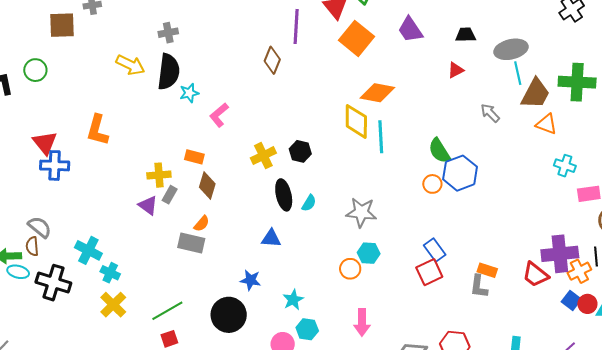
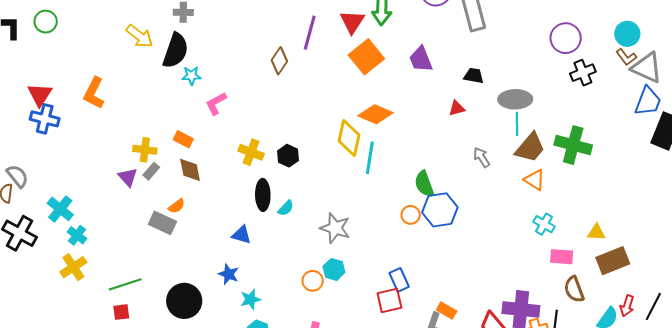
yellow cross: (263, 156) -> (251, 152), turned 35
brown diamond: (207, 185) -> (190, 170), turned -40
blue star: (250, 280) -> (229, 274), moved

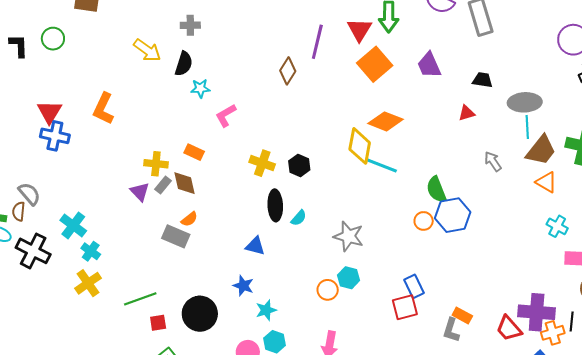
black semicircle: (176, 51) -> (184, 64), size x0.7
cyan line: (370, 158) -> (381, 165), turned -76
brown diamond: (190, 170) -> (184, 183), moved
red square: (121, 312) -> (158, 323), moved

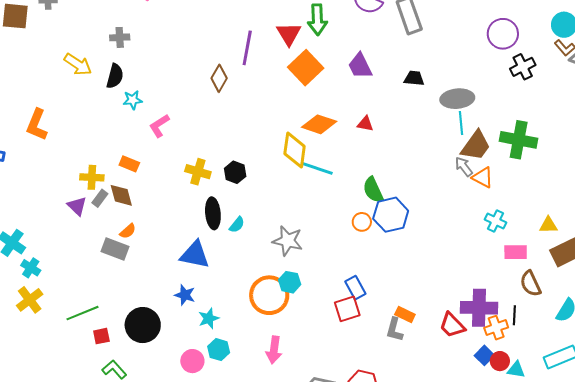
red triangle: (467, 113) -> (365, 124), moved, turned 30
gray arrow: (493, 161) -> (464, 167), moved
blue triangle: (255, 246) -> (195, 255), size x1.5
orange circle: (328, 290) -> (269, 295), size x1.8

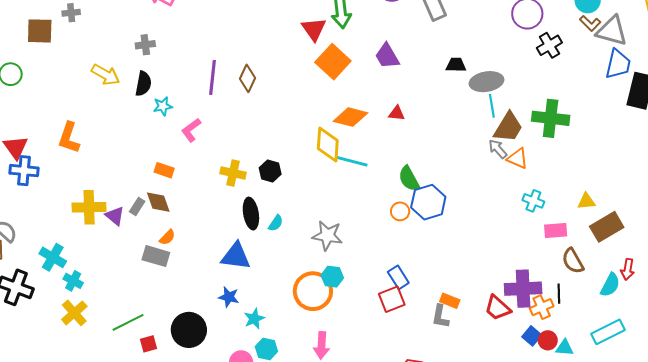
purple line: (247, 48) -> (213, 77), moved
black trapezoid: (414, 78) -> (456, 65), moved
yellow cross: (92, 177) -> (89, 207), moved, size x1.4

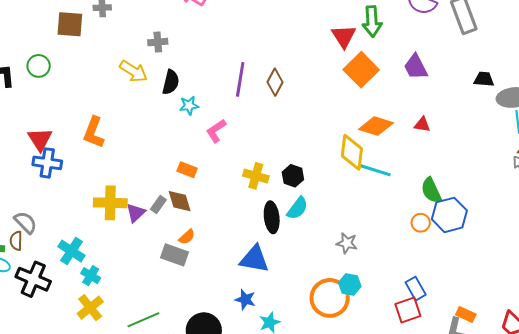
gray cross: (145, 45) -> (158, 42), moved
purple triangle: (115, 216) -> (136, 213), turned 35
cyan semicircle: (276, 223) -> (297, 208), moved, size x1.4
gray star: (327, 236) -> (347, 243), size x0.7

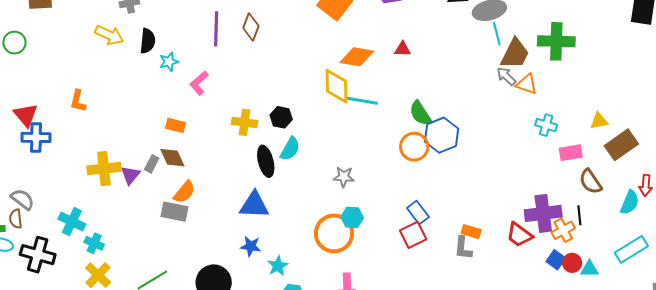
orange L-shape: (94, 132) -> (78, 101), size x0.7
orange circle: (421, 223) -> (414, 147), size x1.5
orange semicircle: (187, 237) -> (184, 192), size x1.4

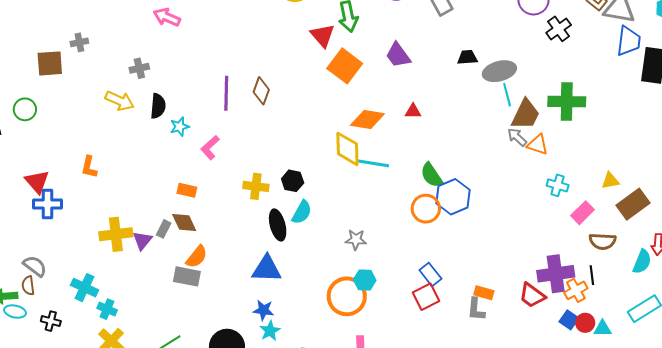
pink rectangle: (571, 153) -> (582, 213), turned -35
brown semicircle: (590, 182) -> (603, 241), turned -52
black cross: (38, 255) -> (51, 321), size x0.6
cyan star: (278, 266) -> (270, 331), moved

